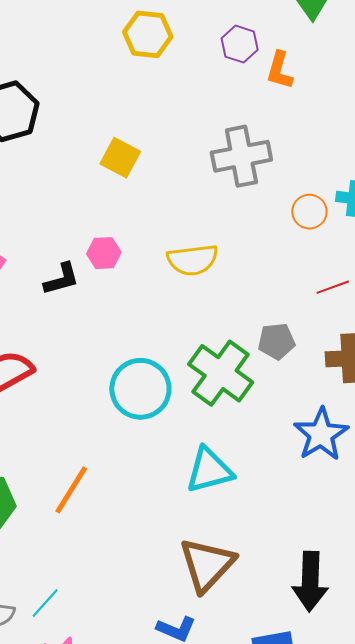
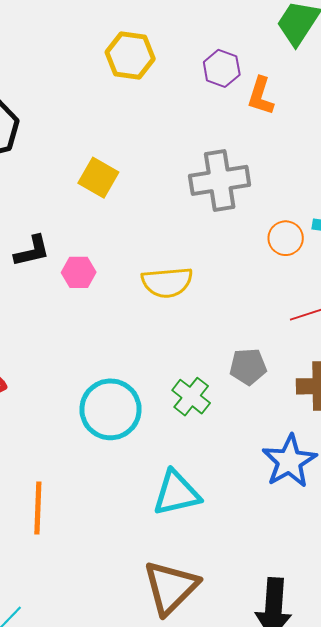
black L-shape: (62, 279) -> (32, 251), moved
green cross: (221, 373) -> (191, 397), size x0.6
orange line: (71, 490) -> (38, 508), turned -32

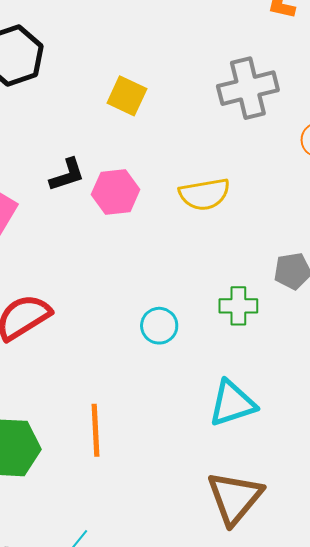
pink hexagon: (79, 272) -> (116, 192), size x1.4
green cross: (191, 397) -> (238, 306), turned -33
cyan circle: (110, 409) -> (159, 326), size x0.6

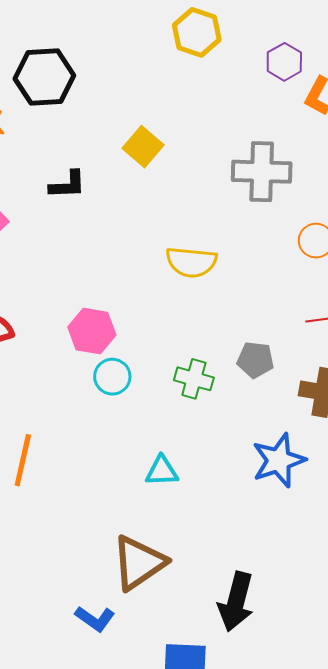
black L-shape: (67, 175) -> (67, 185), moved
pink hexagon: (116, 192) -> (92, 331), moved
cyan triangle: (232, 403) -> (162, 471), size x0.7

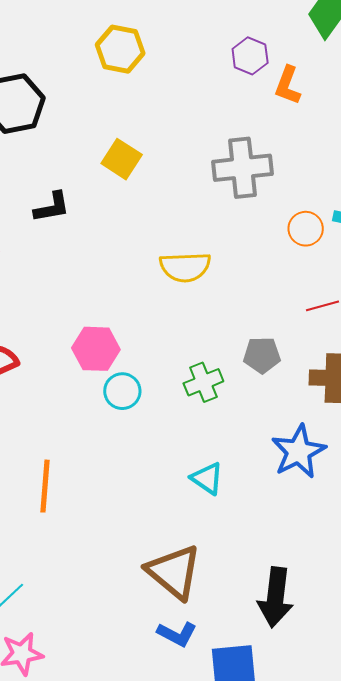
yellow hexagon: (197, 32) -> (120, 49), moved
green cross: (194, 379) -> (203, 382), turned -30
cyan triangle: (162, 471) -> (207, 478), moved, turned 45
brown triangle: (139, 563) -> (174, 572), turned -38
blue L-shape: (95, 619) -> (177, 634), moved

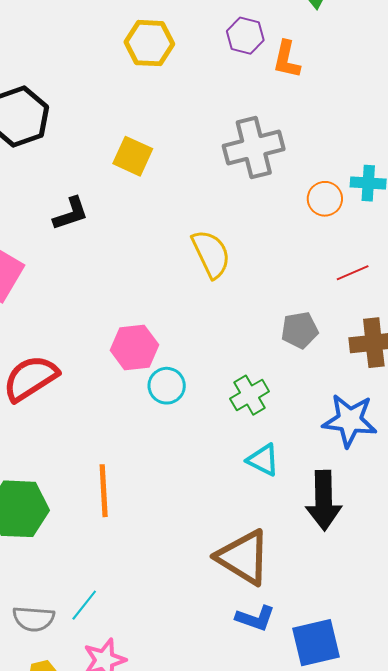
yellow hexagon: (120, 49) -> (149, 43), moved
yellow semicircle: (185, 267) -> (211, 254), turned -105
green cross: (203, 382) -> (250, 395), moved
blue star: (299, 452) -> (350, 420), turned -30
black arrow: (275, 597) -> (324, 500), moved

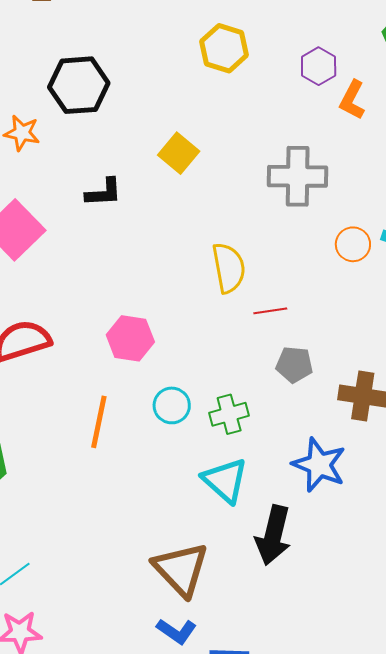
red line: (353, 273) -> (270, 311), moved
cyan circle: (167, 386) -> (172, 405), moved
cyan triangle: (263, 460) -> (225, 480), size x1.4
orange line: (104, 491) -> (99, 422), moved

